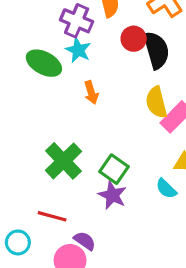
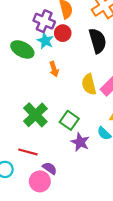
red circle: (134, 39) -> (63, 33), moved
yellow semicircle: (156, 102) -> (89, 84), moved
purple star: (112, 195) -> (80, 142), moved

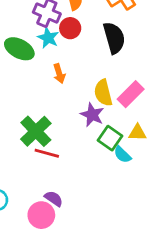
green square: (69, 120) -> (110, 138), moved
purple star: (80, 142) -> (92, 115), moved
red line: (28, 152) -> (47, 153), moved

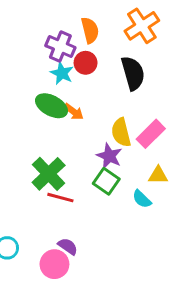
green ellipse: (19, 49) -> (51, 106), moved
orange arrow: (59, 74) -> (74, 112), turned -36
green square: (110, 138) -> (106, 181), moved

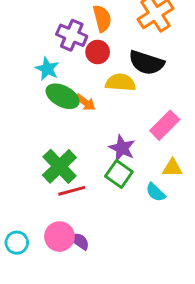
cyan star: (62, 73) -> (47, 69), moved
black semicircle: (133, 73) -> (146, 63), turned 124
yellow semicircle: (121, 132) -> (120, 83), moved, turned 108
red line: (60, 198) -> (72, 191), turned -30
pink circle: (54, 264) -> (59, 237), moved

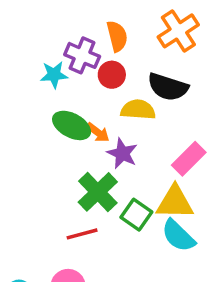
cyan star: (47, 69) -> (54, 75), moved, turned -30
purple star: (122, 148) -> (122, 153), moved
green cross: (59, 166) -> (98, 192), moved
yellow triangle: (172, 168) -> (175, 202), moved, size x1.6
cyan semicircle: (156, 192) -> (178, 236), size x1.5

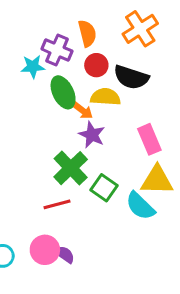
red circle: (112, 75) -> (96, 65), moved
green ellipse: (72, 125) -> (63, 92), moved, turned 36
orange arrow: (98, 132) -> (83, 111), moved
pink rectangle: (189, 159) -> (149, 139), turned -68
yellow triangle: (175, 202) -> (157, 180), moved

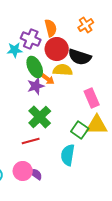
orange cross: (140, 29) -> (86, 25), size x0.7
red circle: (96, 65) -> (57, 49), size x1.5
purple star: (92, 135) -> (36, 86), moved, turned 30
green square: (104, 188) -> (80, 130), moved
cyan semicircle: (140, 206) -> (68, 155), moved, turned 55

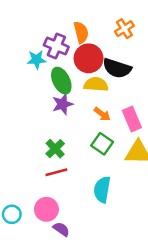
orange arrow: (48, 79) -> (102, 114), moved
green cross: (40, 117) -> (55, 149), moved, size x0.7
green square: (80, 130) -> (102, 144), moved
purple semicircle: (36, 174) -> (61, 229), moved

